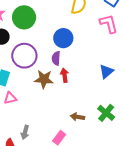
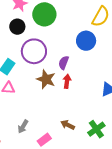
blue circle: (63, 38) -> (86, 41), moved
gray arrow: (25, 132) -> (23, 126), moved

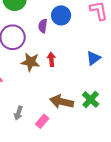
purple semicircle: (64, 63) -> (43, 26), moved
brown arrow: (68, 125) -> (62, 102), size x1.6

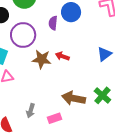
red arrow: (51, 59) -> (62, 56), turned -64
pink rectangle: (42, 121) -> (54, 118), turned 32

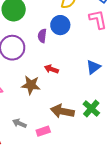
brown star: (42, 59) -> (31, 85), moved
gray arrow: (31, 111) -> (19, 123), turned 96

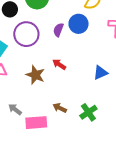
brown arrow: (62, 111) -> (60, 108), size x0.6
pink rectangle: (43, 131) -> (36, 123), size x1.5

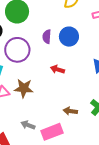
blue circle: (79, 24) -> (69, 37), moved
brown star: (35, 75) -> (24, 88), moved

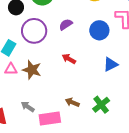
purple semicircle: (47, 37) -> (66, 24), turned 40
blue circle: (69, 37) -> (99, 30), moved

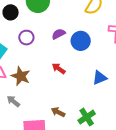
blue circle: (99, 30) -> (81, 41), moved
purple circle: (34, 31) -> (26, 38), size x0.6
gray arrow: (28, 107) -> (13, 101), moved

